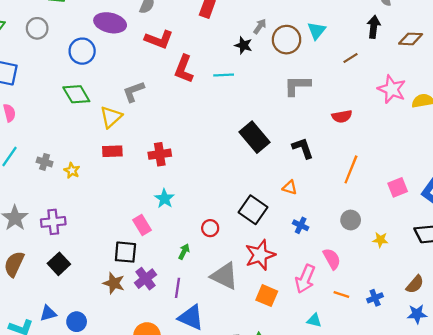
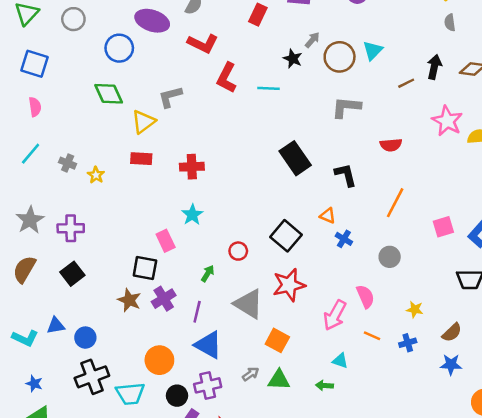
black arrow: (374, 27) -> (434, 67), moved
blue cross: (301, 225) -> (344, 239), moved
yellow star: (380, 240) -> (415, 309), moved
orange square: (267, 296) -> (277, 340), moved

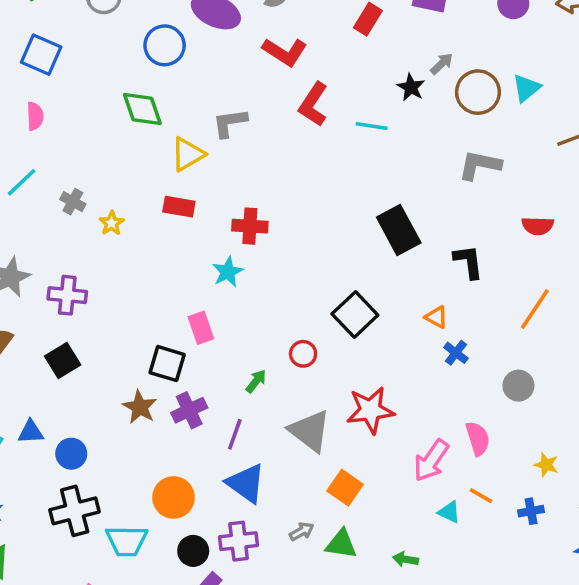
cyan star: (192, 215) -> (228, 272), moved
black square: (286, 236) -> (355, 315), moved
cyan triangle: (340, 361) -> (449, 512), moved

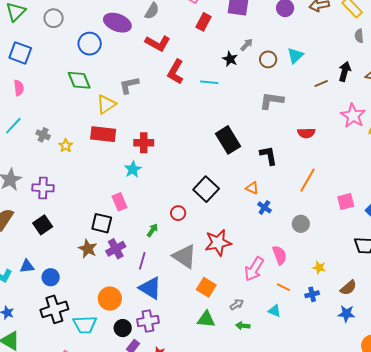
brown circle: (478, 92) -> (268, 59), size x0.7
red rectangle: (179, 207) -> (103, 134), size x1.4
cyan triangle: (449, 512) -> (274, 311), moved
gray arrow: (302, 531) -> (237, 304), moved

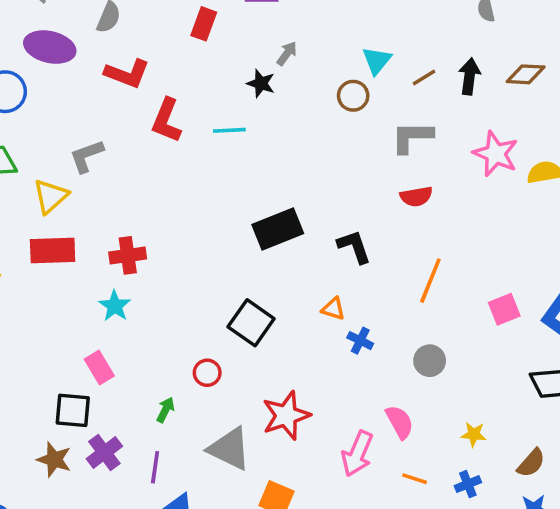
brown circle: (268, 59) -> (353, 96), moved
brown line: (321, 83) -> (424, 77), moved
gray L-shape: (272, 101) -> (412, 137), moved
black rectangle: (228, 140) -> (278, 229), turned -72

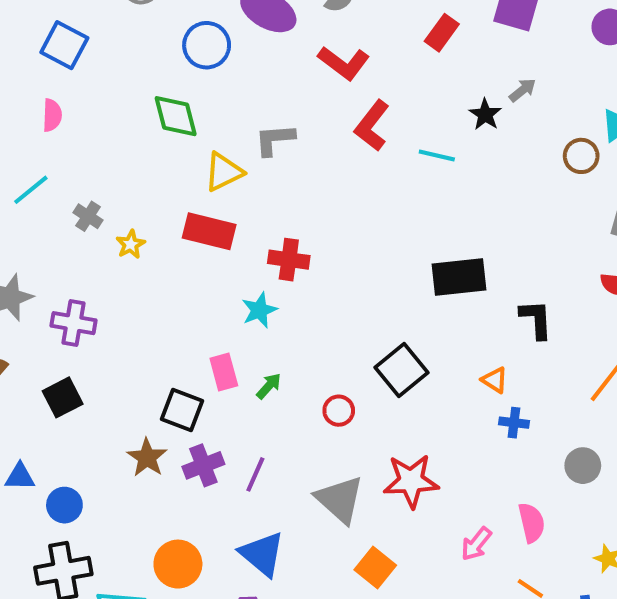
blue cross: (360, 341) -> (514, 423), turned -35
green arrow: (165, 410) -> (269, 386), moved
pink arrow: (357, 454) -> (476, 544), size x0.7
purple line: (155, 467) -> (255, 474), moved

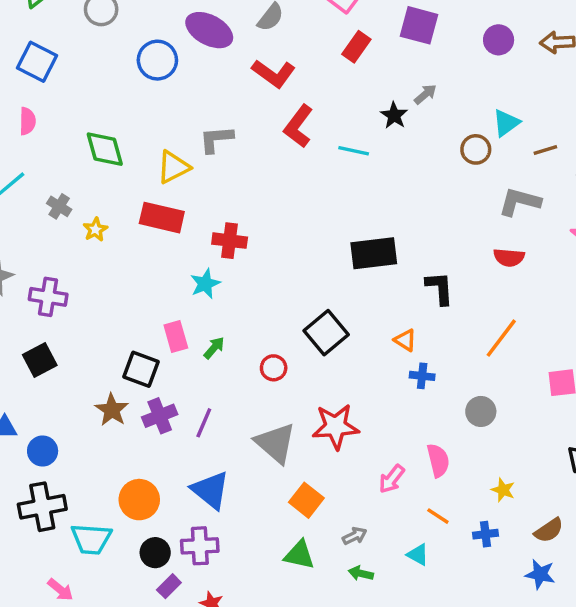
green diamond: (176, 116) -> (105, 149), moved

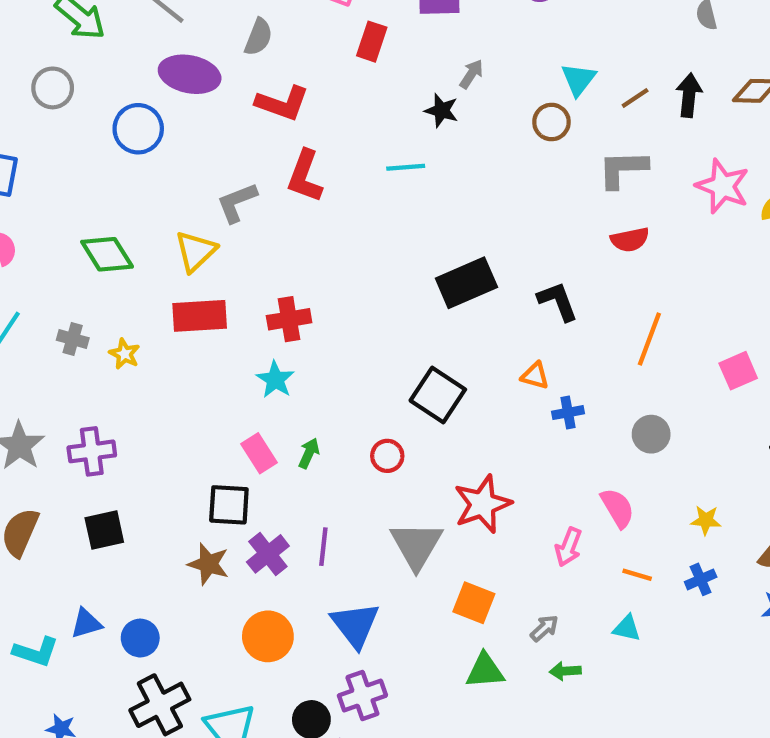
red L-shape: (298, 126) -> (305, 176), moved
black square: (40, 360) -> (104, 530), turned 32
gray triangle: (275, 443) -> (416, 545), turned 36
blue triangle: (210, 490) -> (355, 625), turned 30
orange circle: (139, 500) -> (268, 636), moved

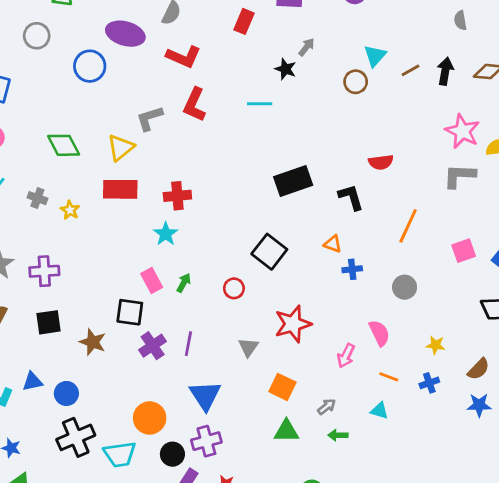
gray L-shape: (623, 169) -> (459, 176), moved
red semicircle: (630, 240) -> (381, 162), moved
gray triangle: (416, 545) -> (248, 347), size x0.6
brown star: (209, 564) -> (93, 342), moved
orange circle: (268, 636) -> (150, 418), moved

